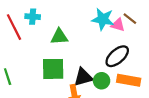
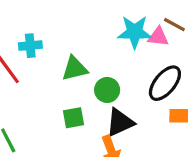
green square: (53, 69) -> (74, 118), size x0.6
green circle: (102, 81) -> (107, 90), moved

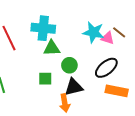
cyan cross: (30, 46) -> (43, 28), moved, size x1.6

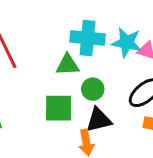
cyan cross: (43, 28) -> (88, 38), moved
green square: (45, 79) -> (59, 108), size x1.5

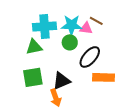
green circle: (93, 89) -> (70, 42), moved

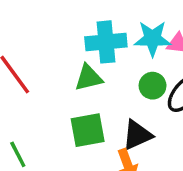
green circle: (70, 42) -> (153, 86), moved

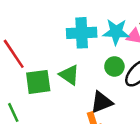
green triangle: (89, 78) -> (69, 75), moved, turned 45
green square: (88, 130) -> (38, 82), moved

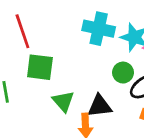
green triangle: (69, 75) -> (63, 101), moved

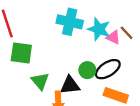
green circle: (123, 73) -> (87, 70), moved

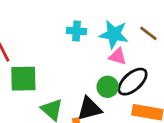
cyan cross: (70, 22) -> (77, 31), size x0.6
pink triangle: (113, 37) -> (118, 56), moved

